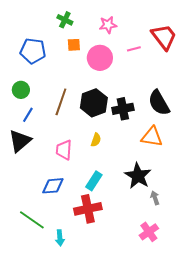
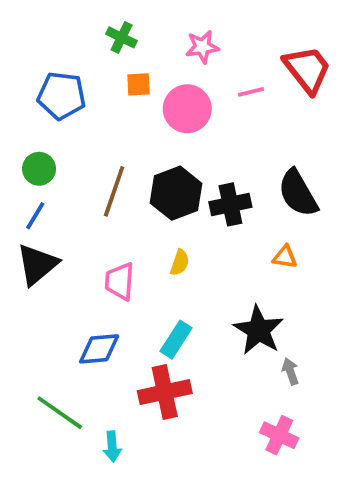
blue line: (28, 115) -> (35, 216), moved
orange triangle: (152, 137) -> (285, 257), size x0.6
pink cross: (149, 232) -> (279, 435), turned -30

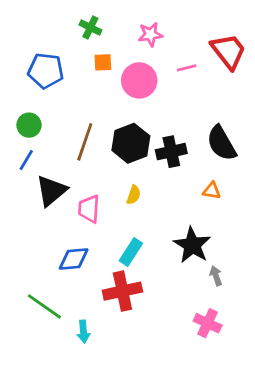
black triangle: (37, 264) -> (51, 191), moved

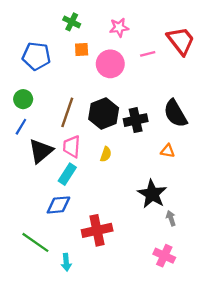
pink trapezoid: (89, 209) -> (72, 147), moved
cyan rectangle: (131, 252) -> (67, 174), moved

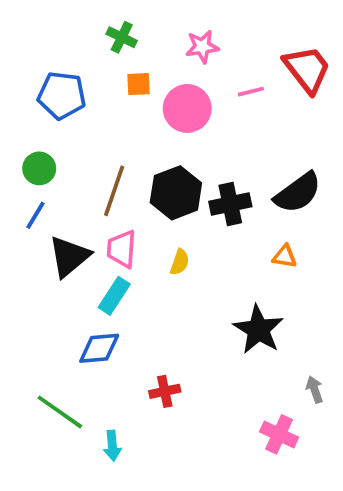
black semicircle: (175, 113) -> (298, 193), turned -96
gray arrow: (171, 218) -> (315, 389), moved
red cross: (97, 230) -> (165, 391), size x0.6

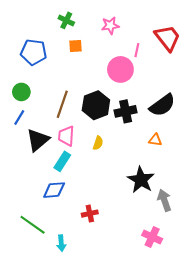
pink line: (251, 92) -> (137, 50), turned -64
pink circle: (187, 108) -> (120, 69), moved
gray arrow: (315, 389) -> (164, 200), moved, size x1.5

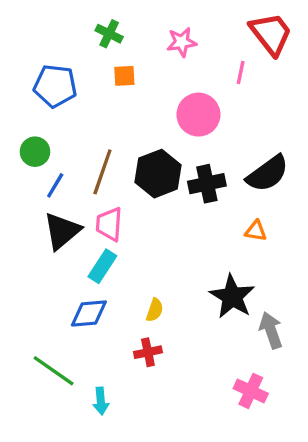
red trapezoid: (167, 38) -> (271, 34), moved
pink line: (137, 50) -> (241, 72), moved
blue line: (19, 117) -> (55, 185), moved
yellow semicircle: (98, 143) -> (155, 310), moved

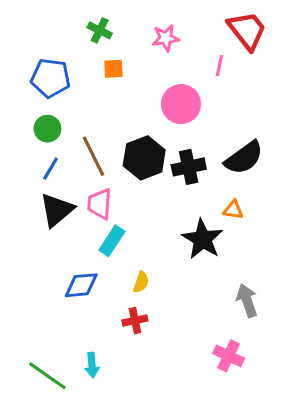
green circle: (35, 152) -> (47, 129), moved
brown line: (102, 172) -> (94, 156), turned -45
cyan rectangle: (102, 266) -> (112, 241), moved
black star: (232, 297) -> (203, 239), moved
green line: (54, 371) -> (47, 376), moved

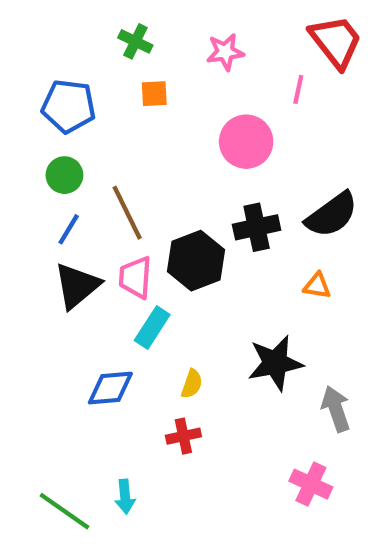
black hexagon: (144, 158) -> (196, 261), moved
black star: (203, 239) -> (275, 363), moved, turned 30

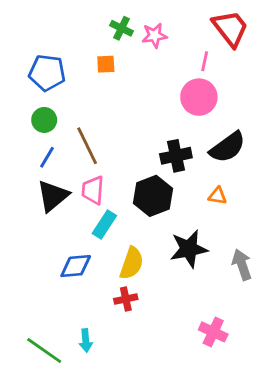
green cross: (135, 41) -> (122, 28), moved
pink circle: (246, 142) -> (199, 97), moved
black hexagon: (196, 261) -> (153, 196), moved
yellow semicircle: (192, 384) -> (132, 263), size x1.6
gray arrow: (336, 409) -> (242, 265), moved

